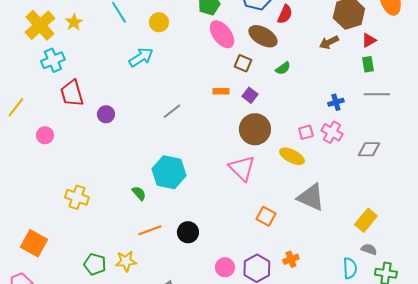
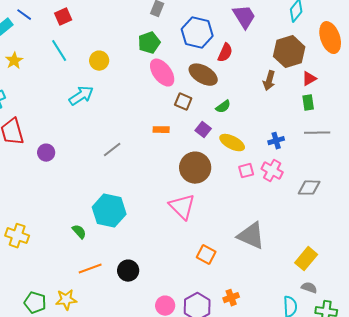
brown arrow: (329, 42) -> (269, 81), turned -48
purple square: (250, 95) -> (203, 130), moved
yellow ellipse: (292, 156) -> (232, 143), moved

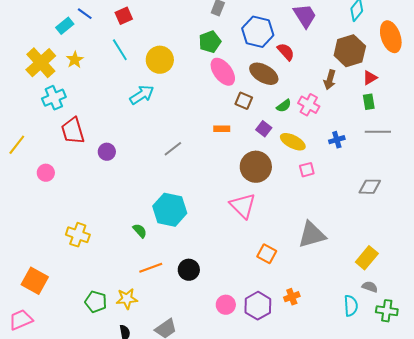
red semicircle: (225, 53) -> (286, 52), turned -66
yellow circle: (99, 61) -> (160, 60), size x1.4
pink cross: (272, 171) -> (309, 105), moved
gray triangle: (251, 236) -> (312, 235), turned -40

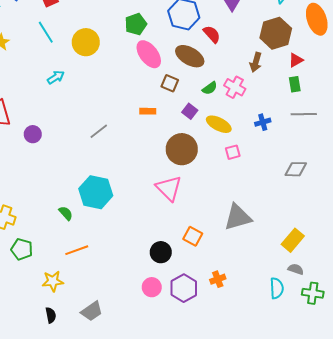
cyan arrow: (142, 95) -> (56, 77), moved, size x0.7
black circle: (189, 270) -> (161, 252), moved
green pentagon: (96, 302) -> (22, 249), moved

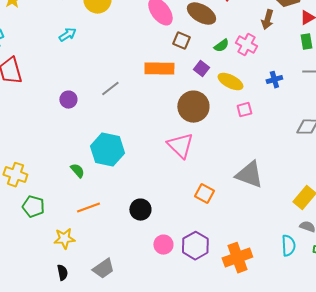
orange rectangle: (148, 111) -> (159, 69), size x1.8
purple circle: (33, 134) -> (68, 100), moved
gray triangle: (238, 217) -> (249, 175), turned 36
black circle: (161, 252) -> (140, 210), moved
orange cross: (218, 279) -> (237, 258), moved, size x1.8

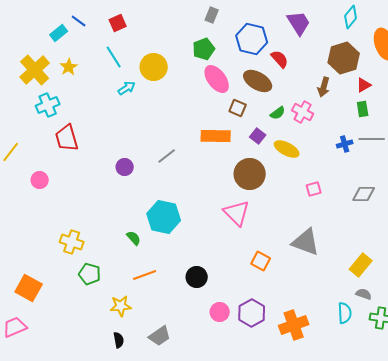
cyan arrow: (67, 35) -> (127, 88), moved
blue cross: (274, 80) -> (345, 144), moved
pink square: (244, 110) -> (314, 189), moved

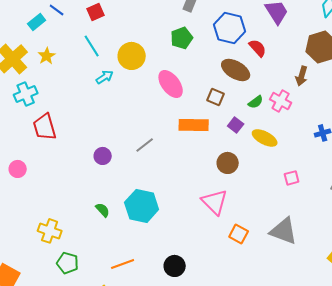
pink ellipse: (217, 79) -> (171, 84), moved
brown circle: (250, 174) -> (228, 163), size x0.7
green semicircle: (134, 238) -> (103, 210), moved
orange square: (261, 261) -> (239, 234), moved

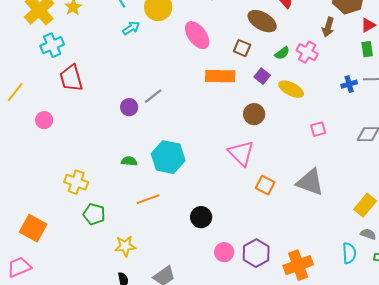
gray line: (145, 145) -> (153, 96), moved
green semicircle: (103, 210) -> (129, 161), turned -42
orange line: (123, 264) -> (148, 199), moved

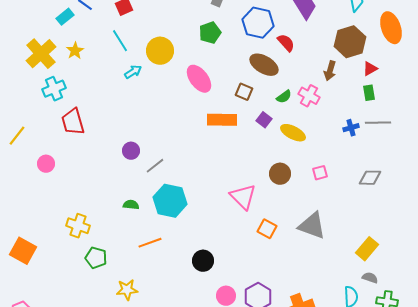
gray line: (153, 96) -> (155, 166), moved
brown circle: (254, 114) -> (280, 174), moved
orange square: (33, 228) -> (23, 251), moved

